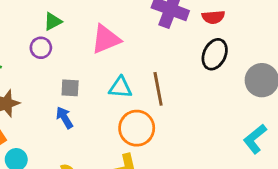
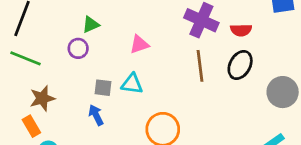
pink triangle: (106, 39) -> (139, 44), size x0.7
cyan triangle: (120, 87) -> (132, 84), moved
brown line: (158, 89) -> (200, 66), moved

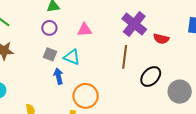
purple circle: (78, 48) -> (49, 28), moved
black ellipse: (240, 65) -> (151, 77), moved
blue arrow: (96, 115) -> (58, 76), moved

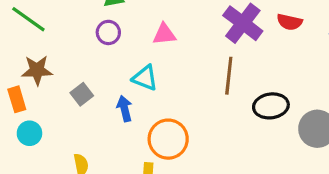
red semicircle: (161, 39) -> (290, 22), moved
gray square: (50, 54) -> (82, 94), moved, turned 32
black ellipse: (151, 77) -> (271, 106), turned 40

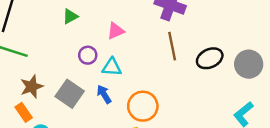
purple circle: (108, 32) -> (88, 55), moved
gray square: (82, 94) -> (70, 94), size x1.6

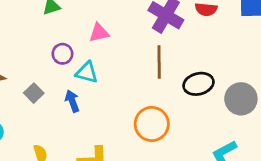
gray square: (70, 94) -> (34, 93), size x0.6
orange circle: (143, 106) -> (152, 124), moved

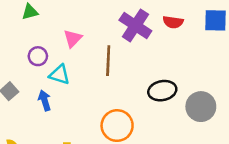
pink triangle: (99, 33) -> (73, 38), turned -36
brown line: (159, 62) -> (108, 61), moved

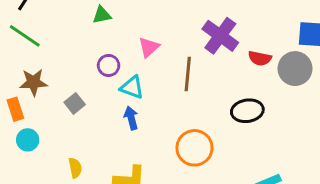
red semicircle: (173, 22) -> (260, 58), moved
blue arrow: (45, 100) -> (131, 118), moved
gray circle: (201, 107) -> (295, 69), moved

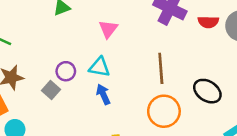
purple circle: (109, 65) -> (66, 71), moved
brown line: (188, 74) -> (161, 68), moved
black ellipse: (247, 111) -> (207, 91), moved, turned 52

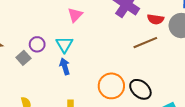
cyan triangle: (99, 67) -> (64, 44), turned 42
brown line: (161, 68) -> (145, 43), moved, turned 65
black ellipse: (207, 91) -> (140, 89), moved

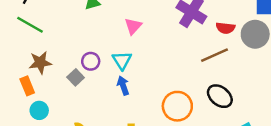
black ellipse: (140, 89) -> (220, 96), moved

